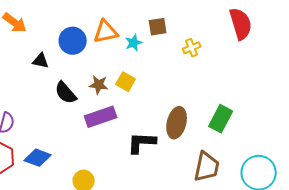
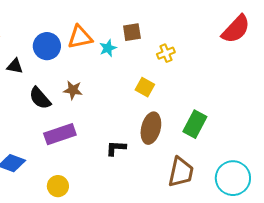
red semicircle: (241, 24) -> (236, 29), moved, turned 60
yellow square: (126, 82) -> (145, 87), moved
purple rectangle: (101, 117) -> (60, 134), moved
black L-shape: (142, 143) -> (116, 148), size x0.7

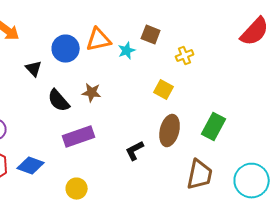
brown square: (132, 32) -> (151, 35), turned 30
black triangle: (15, 66) -> (34, 69), turned 36
black L-shape: (116, 148) -> (135, 151), turned -30

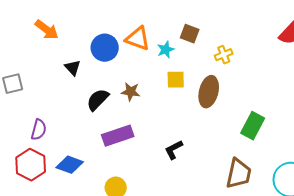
orange triangle: (99, 40) -> (138, 39), turned 32
yellow square: (164, 90) -> (176, 80), moved, turned -30
black semicircle: (59, 101) -> (98, 100), turned 85
brown ellipse: (170, 131) -> (209, 92), moved

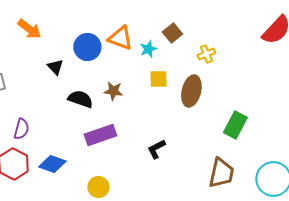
brown square: (190, 34) -> (172, 33), turned 30
black semicircle: (98, 100) -> (80, 99), turned 65

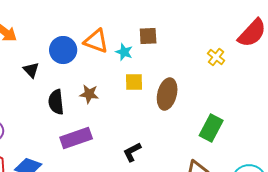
brown square: (172, 33) -> (148, 36), turned 36
cyan star: (148, 49) -> (124, 52), turned -30
yellow cross: (206, 54) -> (216, 57), moved, turned -30
black semicircle: (80, 99) -> (56, 102), turned -115

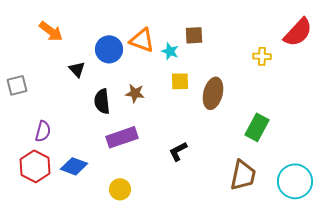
yellow cross: (216, 57) -> (262, 56), turned -36

